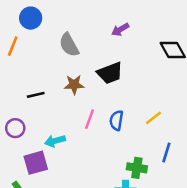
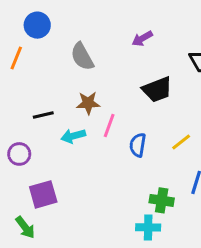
black trapezoid: (110, 73) -> (157, 90), moved
pink line: (89, 119) -> (109, 125), moved
cyan arrow: (55, 141) -> (73, 136), moved

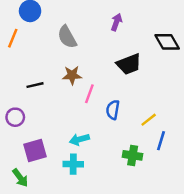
purple arrow: (142, 39) -> (116, 22), turned 140
cyan arrow: (73, 136) -> (79, 139), moved
yellow line: (181, 142) -> (149, 120), moved
cyan cross: (148, 227) -> (73, 164), moved

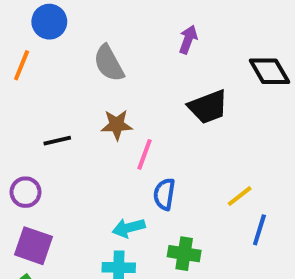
blue semicircle: (113, 110) -> (164, 194), moved
purple square: (35, 151) -> (33, 246), moved, turned 35
green cross: (133, 155) -> (184, 254), moved

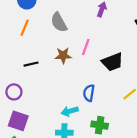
orange line: (22, 65) -> (25, 28), moved
black trapezoid: (208, 107) -> (112, 62), moved
pink line: (144, 154) -> (86, 47), moved

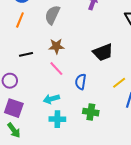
gray semicircle: (59, 22) -> (52, 15), turned 54
pink line: (86, 47) -> (56, 69), moved, turned -63
cyan arrow: (70, 111) -> (51, 99), moved

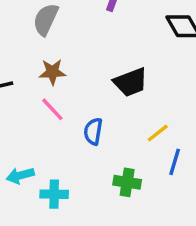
cyan arrow: (51, 99) -> (20, 176), moved
green cross: (91, 112) -> (127, 182), moved

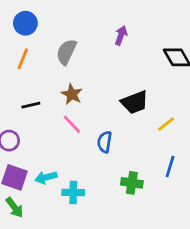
brown star: (52, 72) -> (72, 94), turned 30
yellow line: (158, 133) -> (166, 124), moved

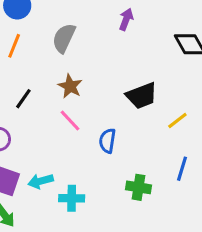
black line: (31, 105) -> (23, 99), turned -42

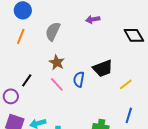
purple arrow: (126, 19) -> (93, 19), turned -120
black line: (23, 99) -> (27, 80), moved
blue semicircle: (107, 141) -> (79, 79), moved

